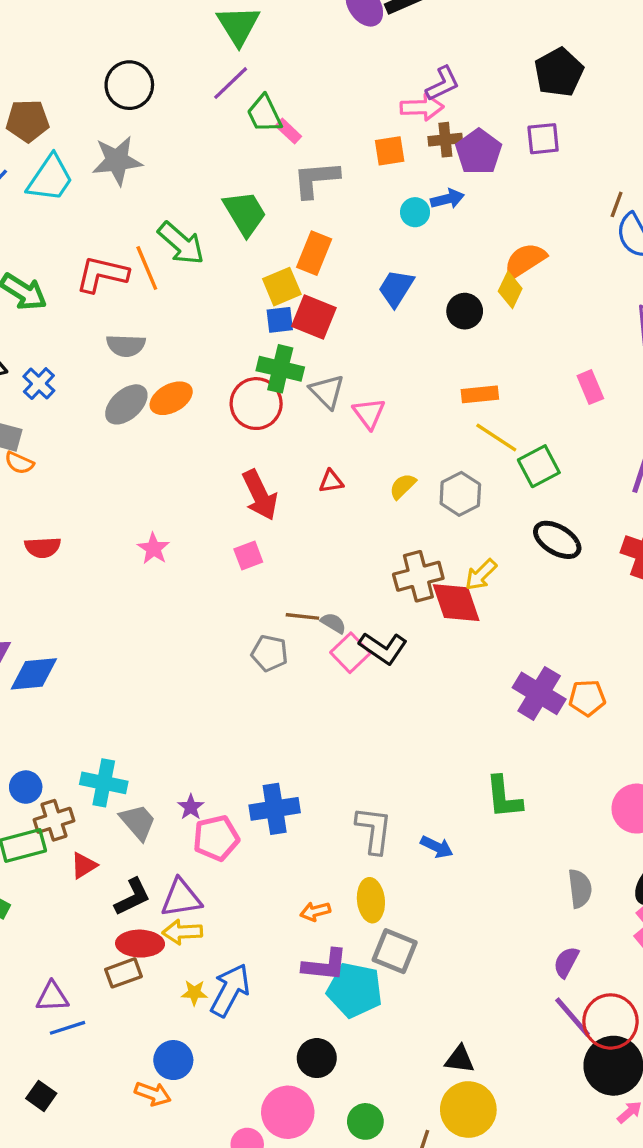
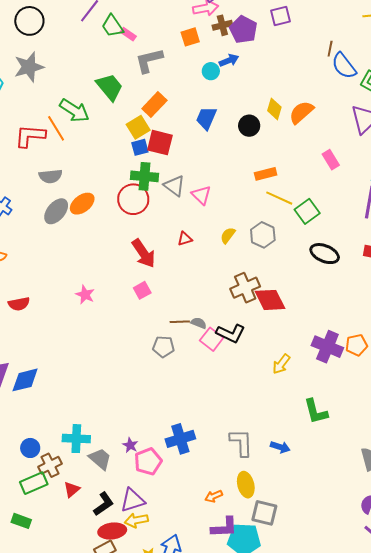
orange rectangle: (314, 253) -> (154, 104), turned 30
orange semicircle: (525, 260) -> (301, 112), moved
yellow arrow: (481, 575) -> (281, 364), moved

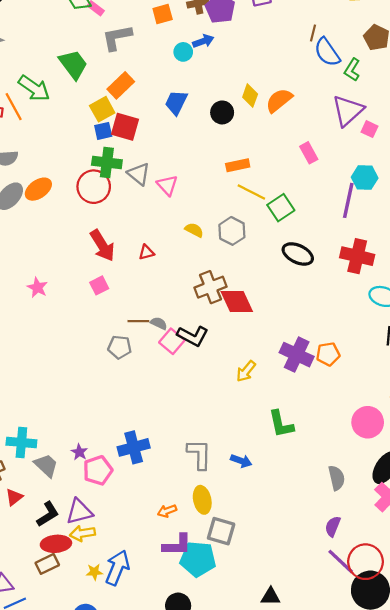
yellow semicircle: (228, 235) -> (194, 230), turned 78
red triangle: (185, 239) -> (146, 252), moved

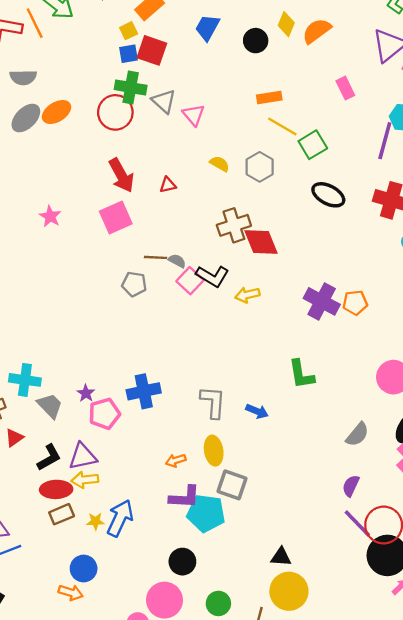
yellow square: (102, 109) -> (129, 31), size x0.7
pink square: (99, 285) -> (116, 218), size x1.6
yellow arrow: (246, 371) -> (247, 295), moved, turned 35
gray semicircle: (336, 478) -> (357, 435), turned 50
brown rectangle: (47, 564) -> (62, 514), moved

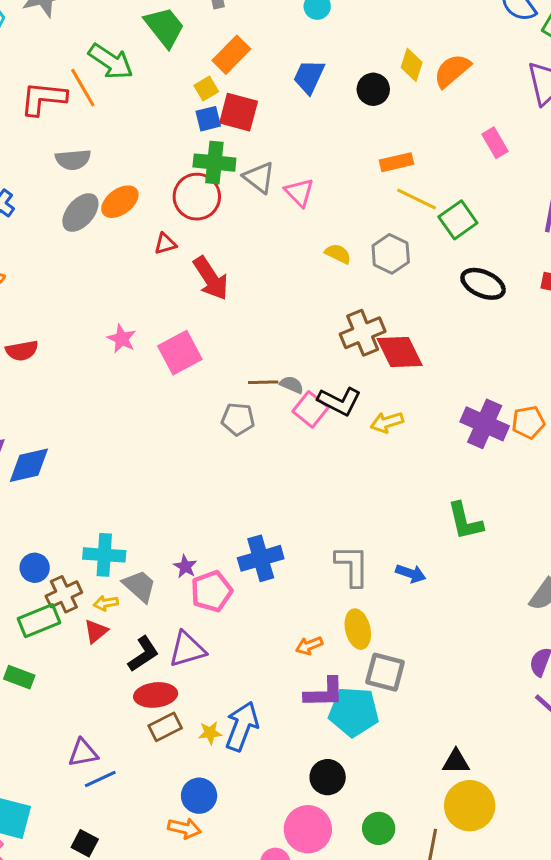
red triangle: (168, 185) -> (165, 244), moved
pink square: (116, 218) -> (180, 353), moved
yellow arrow: (85, 480) -> (106, 603), moved, size x0.7

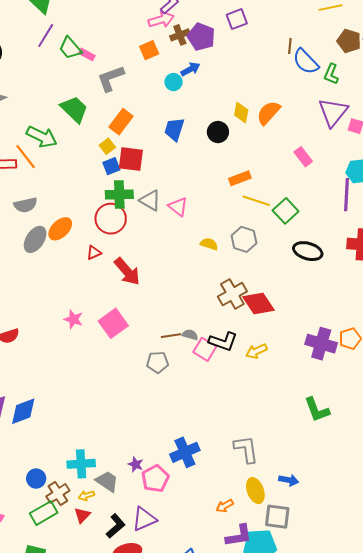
blue arrow: (411, 574) -> (289, 480), moved

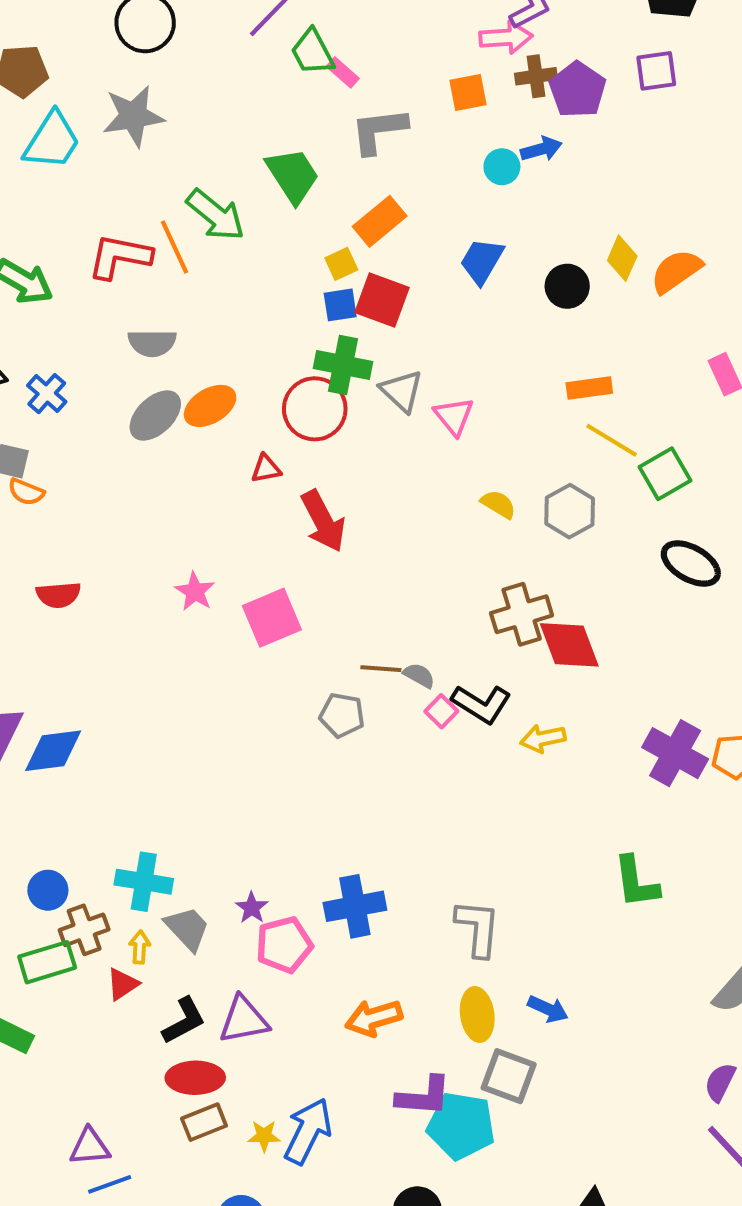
pink square: (205, 349) -> (441, 711), size x0.7
yellow arrow: (86, 496) -> (140, 947), turned 98
orange arrow: (225, 506) -> (374, 1018), moved, size x1.5

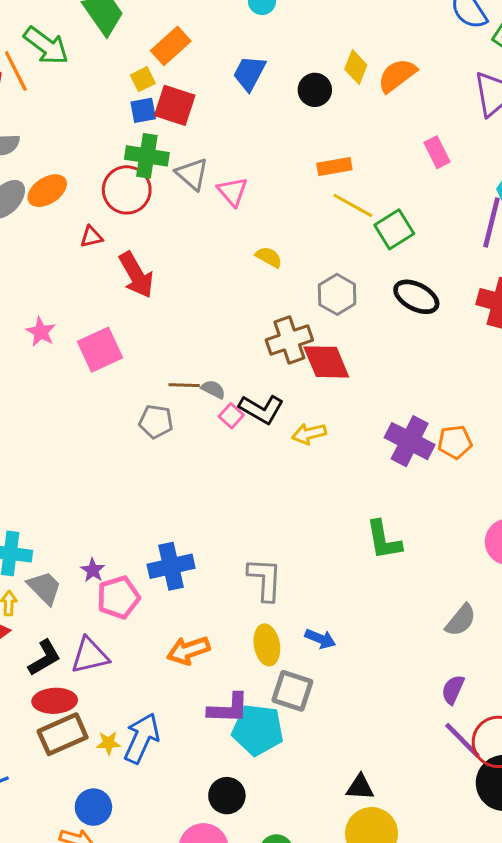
gray hexagon: (570, 511) -> (337, 294), moved
brown rectangle: (204, 1122) -> (63, 734), size x1.4

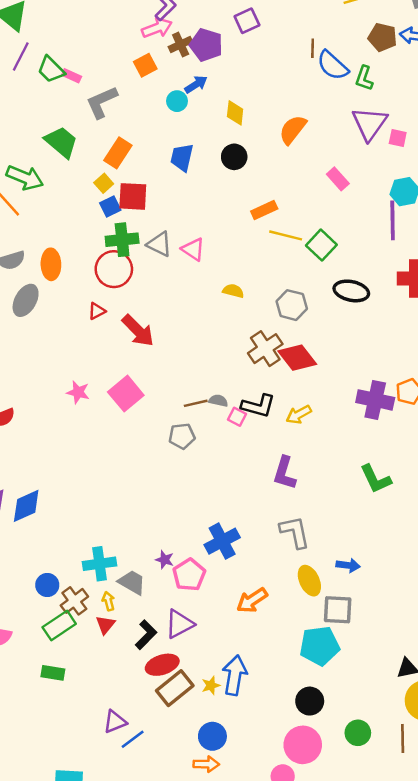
yellow diamond: (356, 67) -> (235, 113), moved
orange ellipse: (47, 191) -> (51, 264), moved, turned -44
purple L-shape: (228, 708) -> (285, 473), moved, turned 120

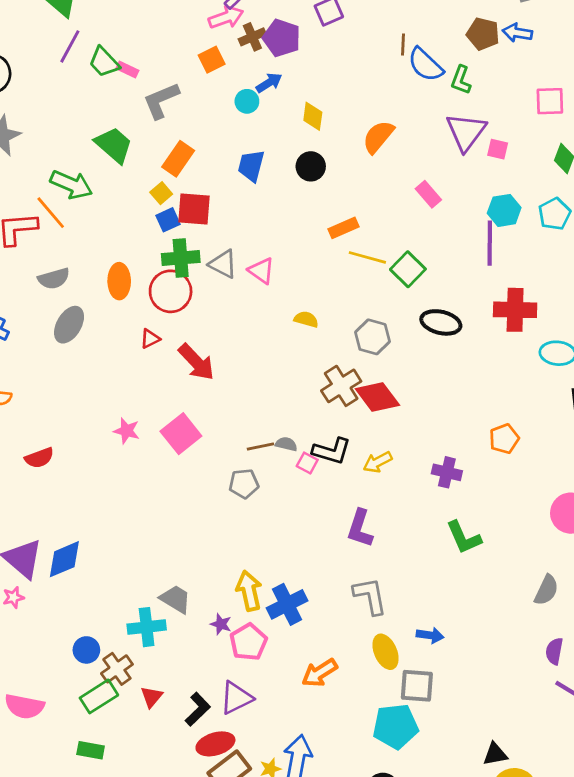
orange ellipse: (51, 264) -> (119, 281), moved
purple cross: (375, 400) -> (447, 472), moved, size x0.7
gray trapezoid: (132, 582) -> (176, 599), moved
yellow arrow: (108, 601) -> (249, 591), moved, size x1.8

